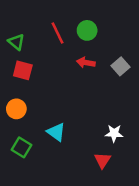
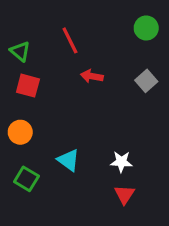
green circle: (87, 30) -> (146, 28), moved
red arrow: (86, 63) -> (92, 76), moved
white star: (114, 133) -> (121, 162), moved

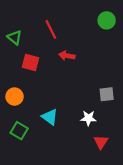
gray square: (146, 81) -> (107, 94), moved, turned 35
red square: (28, 86) -> (30, 62), moved
red triangle: (124, 194) -> (101, 142), moved

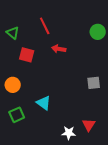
green circle: (107, 20) -> (98, 32), moved
white star: (88, 118) -> (69, 133), moved
green square: (19, 131) -> (17, 115), turned 35

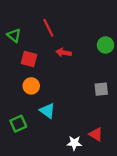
green circle: (98, 32) -> (106, 45), moved
orange circle: (13, 85) -> (31, 86), moved
red triangle: (89, 125) -> (96, 134), turned -32

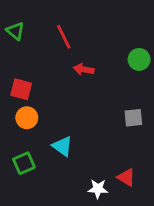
green triangle: (14, 35) -> (15, 31), moved
red square: (29, 59) -> (21, 89), moved
orange circle: (31, 86) -> (27, 118), moved

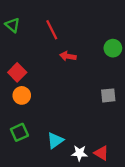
red square: (21, 89) -> (17, 72), turned 30
cyan triangle: (62, 146) -> (55, 140), moved, turned 48
red triangle: (126, 177) -> (101, 153), moved

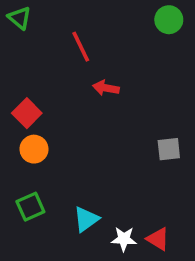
green triangle: (13, 25) -> (20, 18), moved
green circle: (113, 48) -> (169, 20), moved

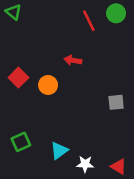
red line: (81, 47) -> (89, 21), moved
orange circle: (34, 149) -> (48, 85), moved
red triangle: (158, 239) -> (119, 167), moved

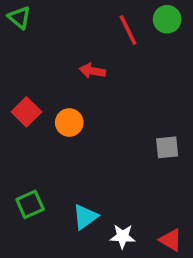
red arrow: (73, 60) -> (92, 71), moved

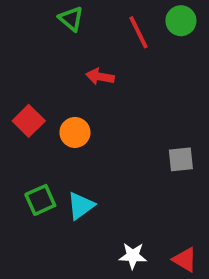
green triangle: (19, 17) -> (71, 19), moved
green square: (30, 204) -> (40, 200), moved
cyan triangle: (85, 217) -> (81, 206), moved

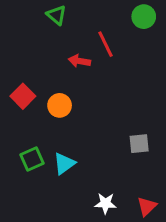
red line: (139, 32) -> (105, 44), moved
gray square: (181, 159) -> (139, 144), moved
red triangle: (185, 260) -> (147, 206), turned 45

